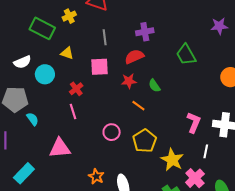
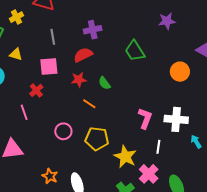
red cross: (76, 89) -> (36, 90), moved
yellow pentagon: (145, 141) -> (97, 139), turned -30

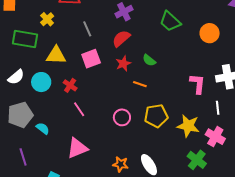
yellow triangle: (16, 54) -> (56, 55), size x1.5
orange circle: (180, 72) -> (210, 33), moved
red cross: (36, 90) -> (70, 85), moved

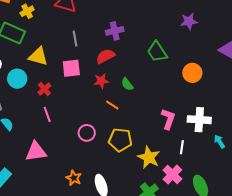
yellow cross: (47, 19) -> (27, 11), moved

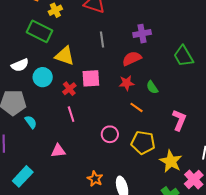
pink square: (71, 68) -> (91, 78), moved
pink L-shape: (168, 119) -> (179, 120), moved
pink triangle: (36, 152) -> (58, 151), size x0.7

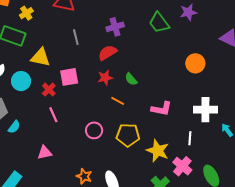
green trapezoid: (184, 56) -> (159, 23), moved
pink L-shape: (179, 120) -> (161, 109), turned 85
cyan semicircle: (31, 122) -> (14, 127), turned 80

